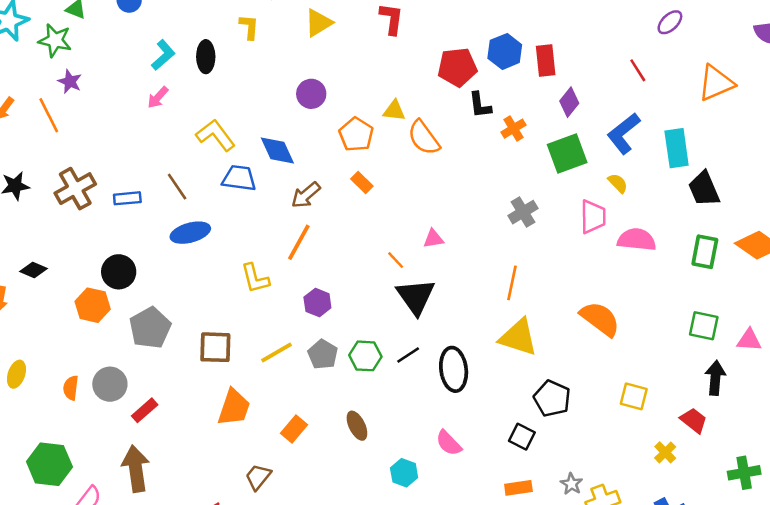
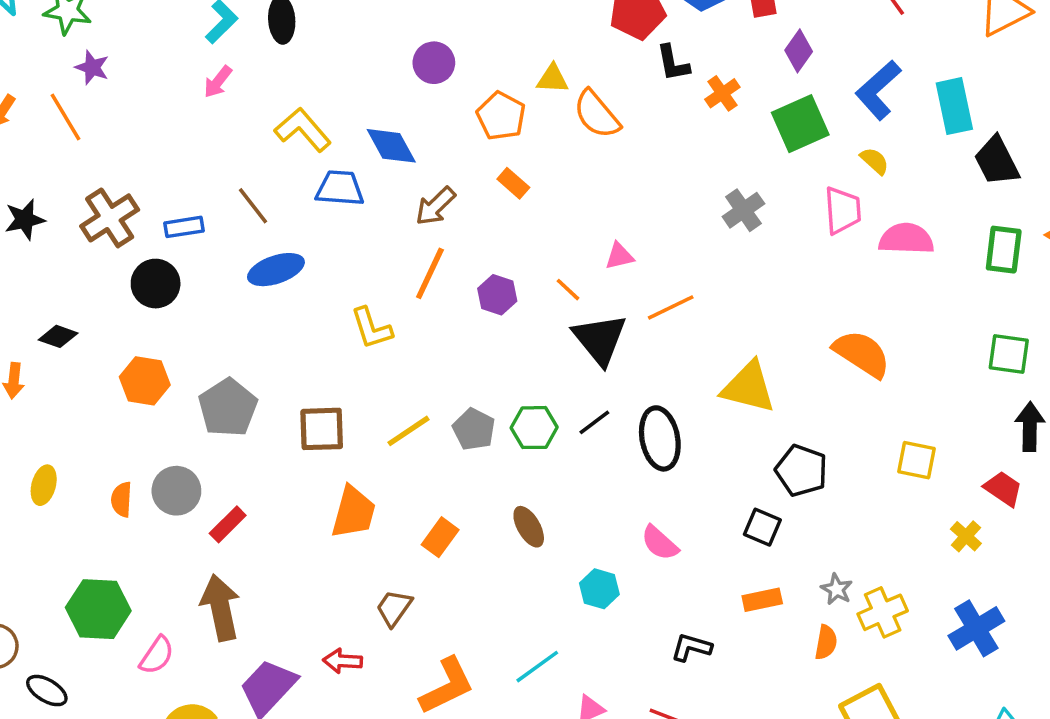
black circle: (119, 272) -> (156, 284), moved
orange line: (512, 283) -> (671, 307), moved, turned 56
purple hexagon: (317, 303) -> (497, 295), moved

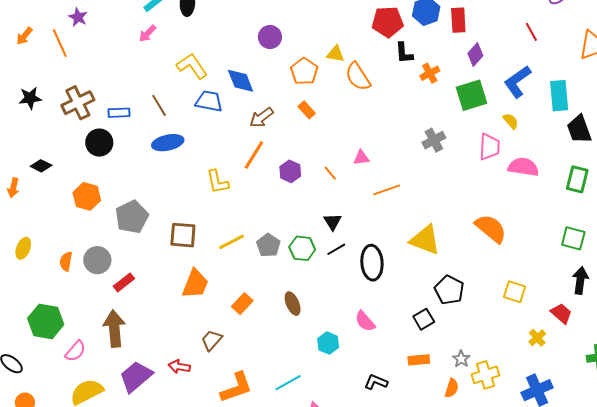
black triangle: (600, 339) -> (333, 222), moved, size x0.6
black square: (762, 527) -> (424, 319), turned 30

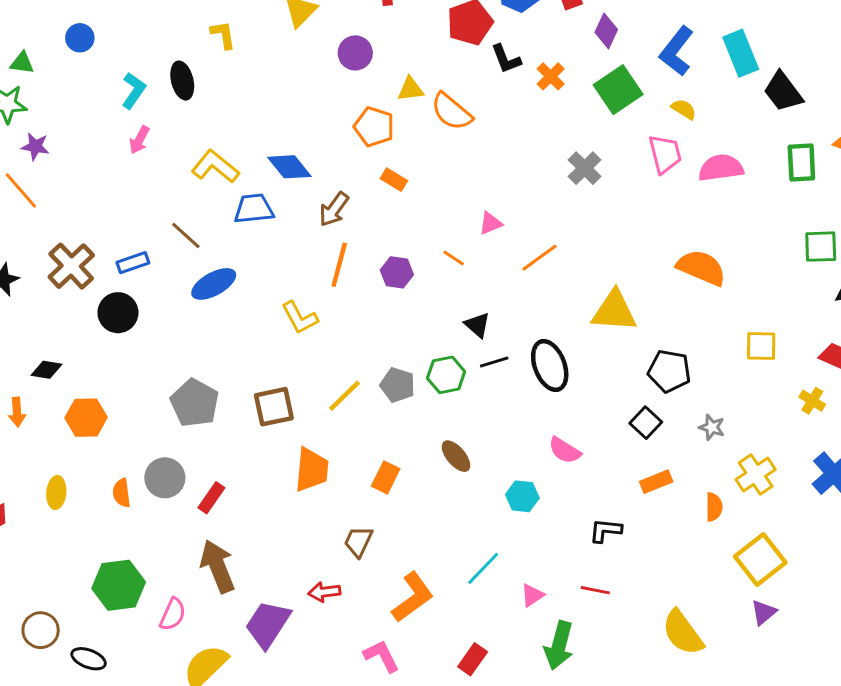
purple circle: (270, 37) -> (355, 53), moved
orange hexagon: (87, 196) -> (86, 418), moved
black line: (336, 249) -> (494, 362), turned 30
gray star: (461, 359) -> (712, 427), moved

